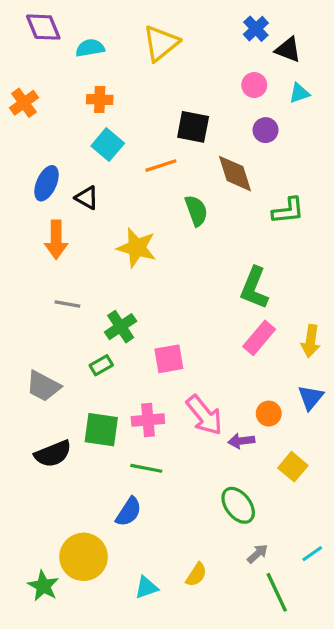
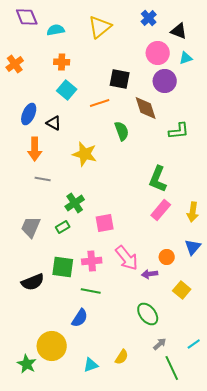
blue cross: (256, 29) -> (149, 18), moved
pink circle: (254, 85) -> (158, 53), size x1.5
purple circle: (266, 130) -> (165, 81), size x1.5
gray line: (67, 304) -> (43, 179), moved
gray trapezoid: (43, 386) -> (31, 227), moved, turned 85

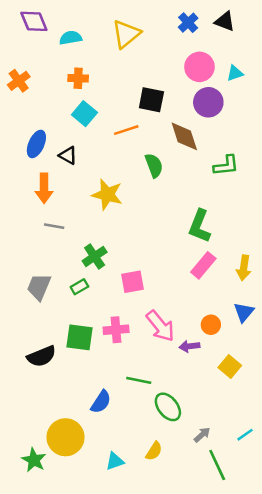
black triangle: (179, 31) -> (225, 21), moved
green line: (91, 291) -> (139, 380), moved
green ellipse: (148, 314) -> (168, 407), moved

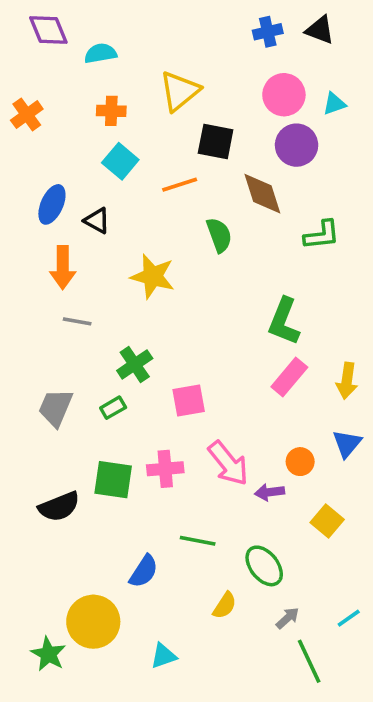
blue cross: (188, 23) -> (268, 32), turned 30
yellow triangle: (126, 34) -> (180, 91), moved
green ellipse: (168, 407) -> (264, 566), moved
yellow semicircle: (154, 451) -> (225, 605), moved

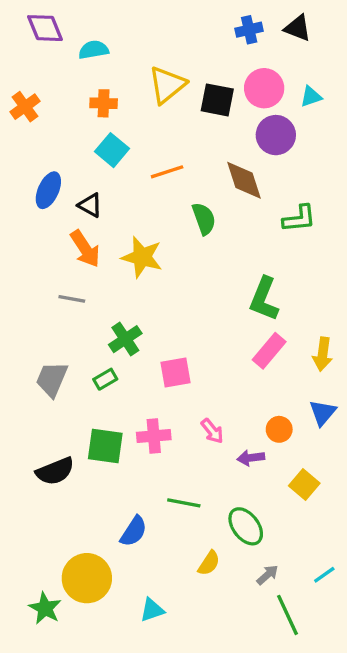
black square: (216, 141) -> (217, 100), moved
orange arrow: (63, 267) -> (85, 249), moved, turned -33
pink arrow: (228, 463) -> (212, 431), size x0.6

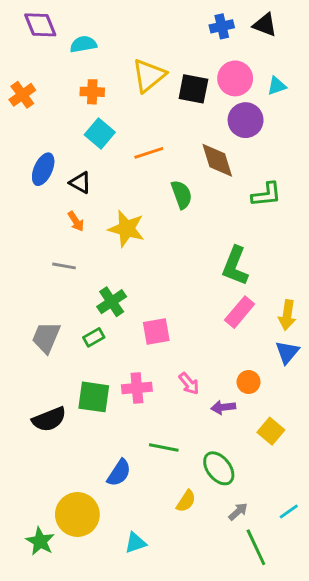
orange arrow: (85, 249) -> (76, 221), size x0.6
blue triangle: (323, 413) -> (287, 352), moved

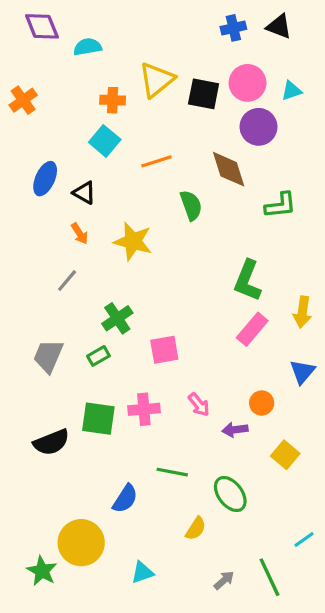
orange cross: (92, 92) -> (113, 100), moved
gray line: (64, 266) -> (67, 281), turned -60
yellow arrow: (287, 315) -> (302, 312), moved
gray arrow: (238, 511) -> (224, 580), moved

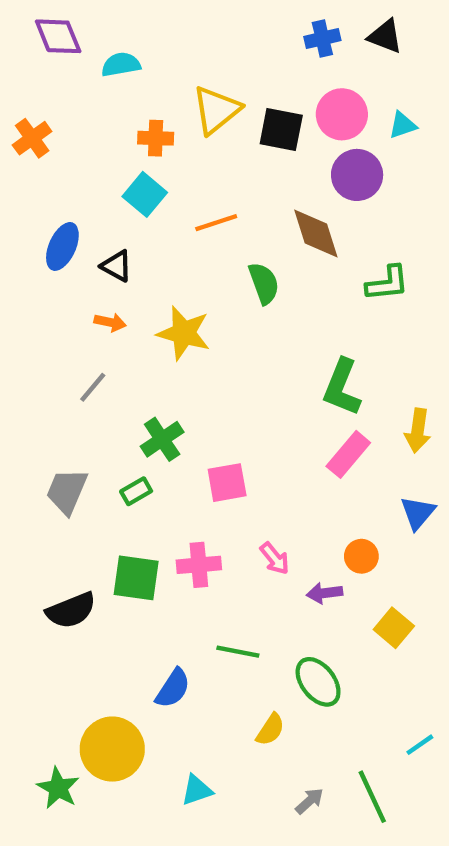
orange arrow: (80, 234) -> (110, 322), turned -45

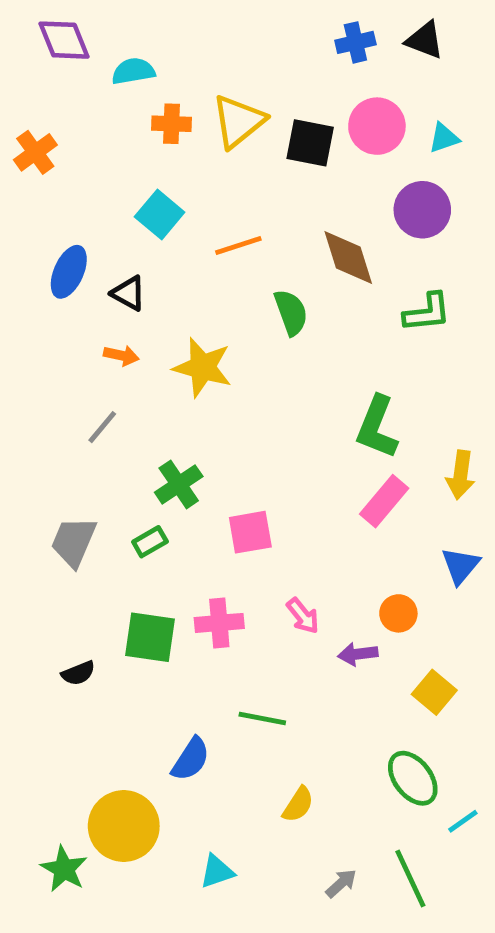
orange cross: (156, 138) -> (171, 124), moved
purple circle: (357, 175) -> (422, 210), moved
black semicircle: (71, 610) -> (78, 673), size x0.6
green ellipse: (318, 682) -> (413, 778), moved

